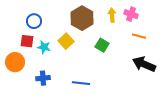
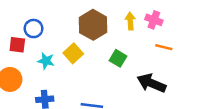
red square: (27, 41) -> (17, 45), moved
black arrow: (144, 64) -> (151, 83), moved

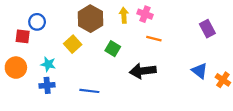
cyan star: (46, 61) -> (48, 64), moved
black arrow: (151, 83) -> (143, 71), turned -30

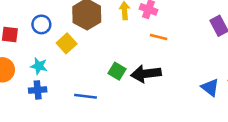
blue circle: (37, 22) -> (41, 24), moved
green square: (113, 49) -> (117, 71), moved
blue triangle: (200, 71) -> (210, 87), moved

